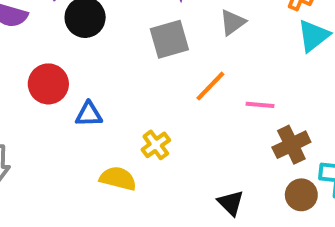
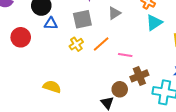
blue triangle: (89, 114) -> (51, 24), moved
yellow cross: (156, 145) -> (76, 44), moved
brown circle: (301, 195) -> (120, 89), moved

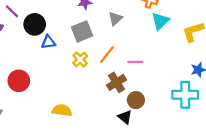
red circle: (21, 37) -> (19, 81), moved
brown cross: (139, 76) -> (117, 82), moved

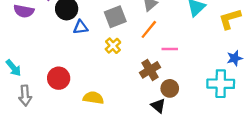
orange line: (107, 55) -> (149, 29), moved
red circle: (19, 81) -> (59, 78), moved

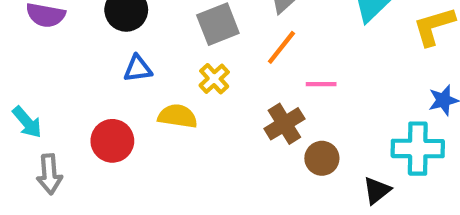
blue triangle: (81, 27) -> (138, 69), moved
yellow semicircle: (93, 98) -> (178, 116), moved
black triangle: (158, 106) -> (377, 190), moved, turned 42

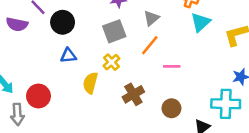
yellow semicircle: (178, 116) -> (90, 83), turned -85
brown cross: (284, 124) -> (133, 94), moved
red circle: (112, 141) -> (38, 96), moved

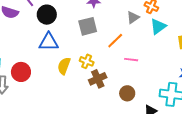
gray triangle: (151, 18) -> (133, 17), moved
blue triangle: (68, 56) -> (49, 42), size x1.5
yellow cross: (111, 62) -> (87, 61), moved, turned -32

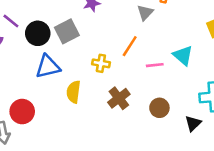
gray square: (88, 26) -> (67, 31), moved
cyan triangle: (158, 26) -> (183, 56), moved, turned -30
yellow cross: (87, 61) -> (101, 63), moved

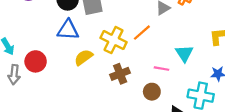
yellow cross: (101, 63) -> (114, 40), size x1.6
pink line: (155, 65) -> (161, 69), moved
yellow semicircle: (74, 92) -> (84, 57), turned 30

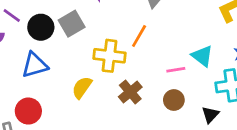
blue triangle: (68, 30) -> (35, 65), moved
cyan triangle: (184, 53) -> (202, 56), moved

